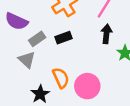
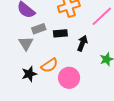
black arrow: (106, 34) -> (82, 43), moved
orange semicircle: (61, 78) -> (49, 65), turned 66

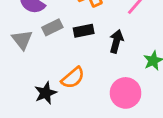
gray triangle: (26, 43) -> (22, 40), moved
pink circle: (69, 78) -> (126, 93), moved

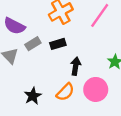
black arrow: (116, 41) -> (76, 66), moved
orange semicircle: (73, 78) -> (65, 92), moved

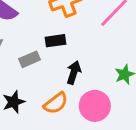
gray rectangle: (33, 44) -> (30, 59), moved

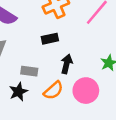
gray rectangle: (30, 59) -> (29, 71), moved, turned 35

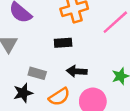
black arrow: (67, 64) -> (77, 71), turned -108

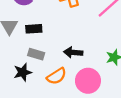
black rectangle: (63, 43) -> (34, 29), moved

